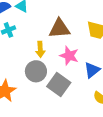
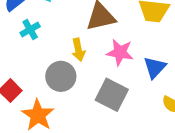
gray circle: (36, 71) -> (61, 76), moved

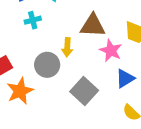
pink star: (120, 52) -> (111, 50), moved

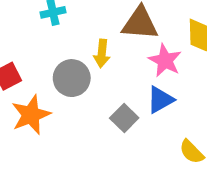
blue triangle: (125, 78) -> (160, 100), moved
gray square: (84, 91) -> (124, 118), size x0.7

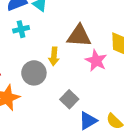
blue triangle: (160, 100) -> (88, 121), moved

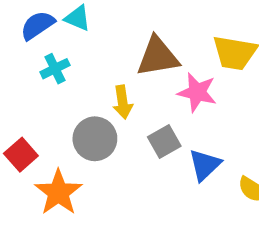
gray square: (69, 99) -> (164, 142), moved, turned 30
blue triangle: (88, 121) -> (205, 165), moved

